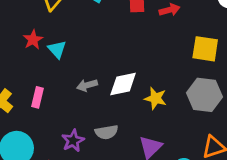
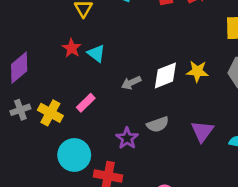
pink rectangle: (38, 97) -> (86, 103), turned 42
yellow star: (155, 98) -> (197, 71), moved

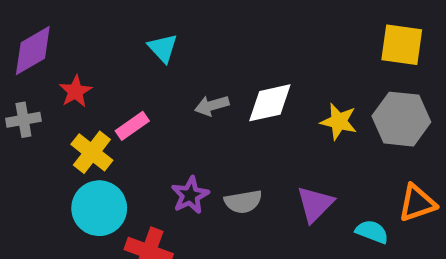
red star: (72, 48) -> (75, 91), moved
yellow star: (197, 71) -> (339, 121), moved
yellow cross: (50, 113) -> (92, 152), moved
gray semicircle: (158, 124) -> (243, 202), moved

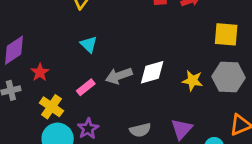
gray arrow: (212, 105) -> (119, 76), size x1.4
pink rectangle: (132, 126) -> (86, 87), moved
purple star: (190, 195) -> (88, 129), moved

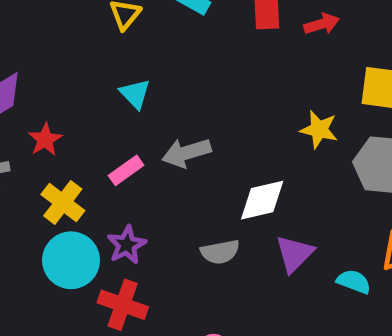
white diamond: (152, 72) -> (262, 200), moved
yellow star: (192, 81) -> (319, 130), moved

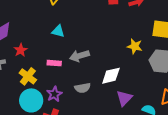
cyan triangle: (135, 94) -> (58, 31), turned -32
pink rectangle: (126, 170) -> (54, 63), turned 40
gray semicircle: (220, 252) -> (83, 88), moved

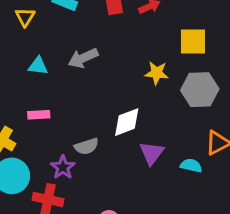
gray arrow: (79, 56) -> (83, 58), moved
purple star: (54, 94) -> (63, 167), moved

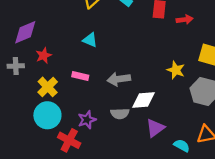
gray arrow: (83, 58) -> (119, 79), moved
gray semicircle: (87, 146) -> (120, 114), moved

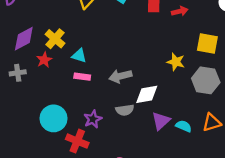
cyan triangle: (90, 40) -> (79, 56), moved
yellow cross: (48, 87) -> (55, 39), moved
cyan semicircle: (182, 146) -> (184, 126), moved

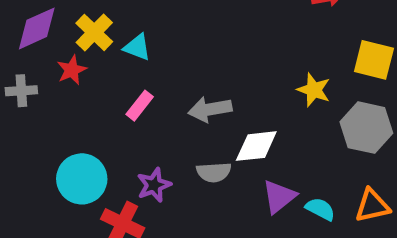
cyan triangle: (79, 56) -> (137, 47), moved
pink rectangle: (82, 77) -> (140, 106), turned -63

